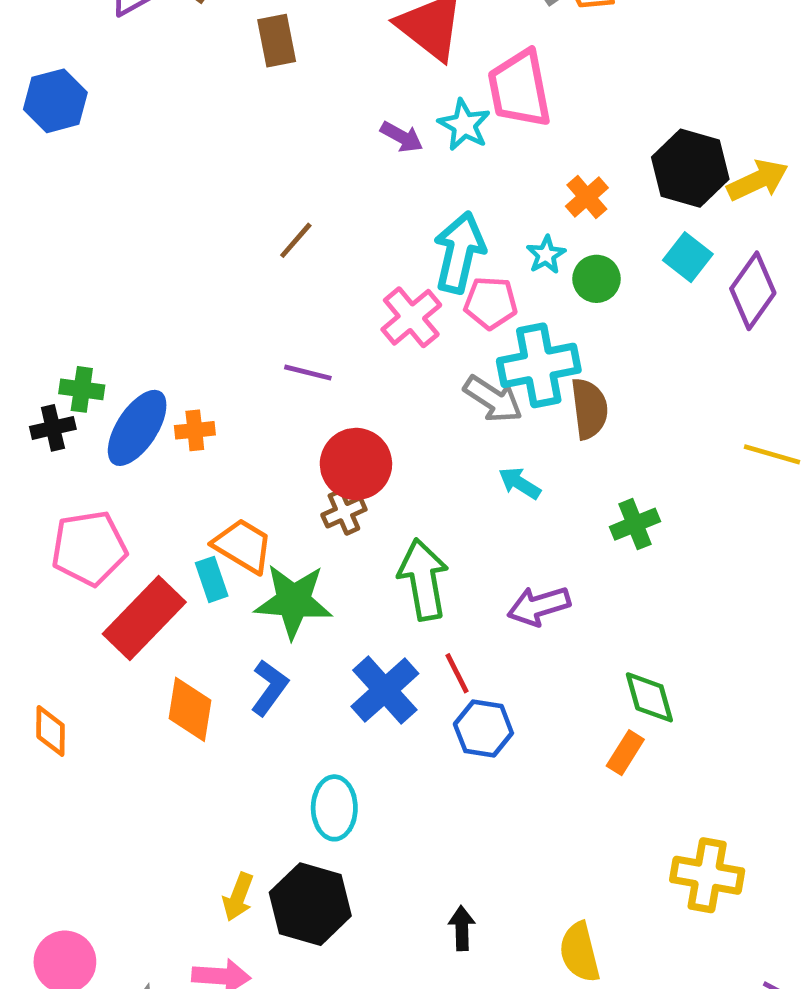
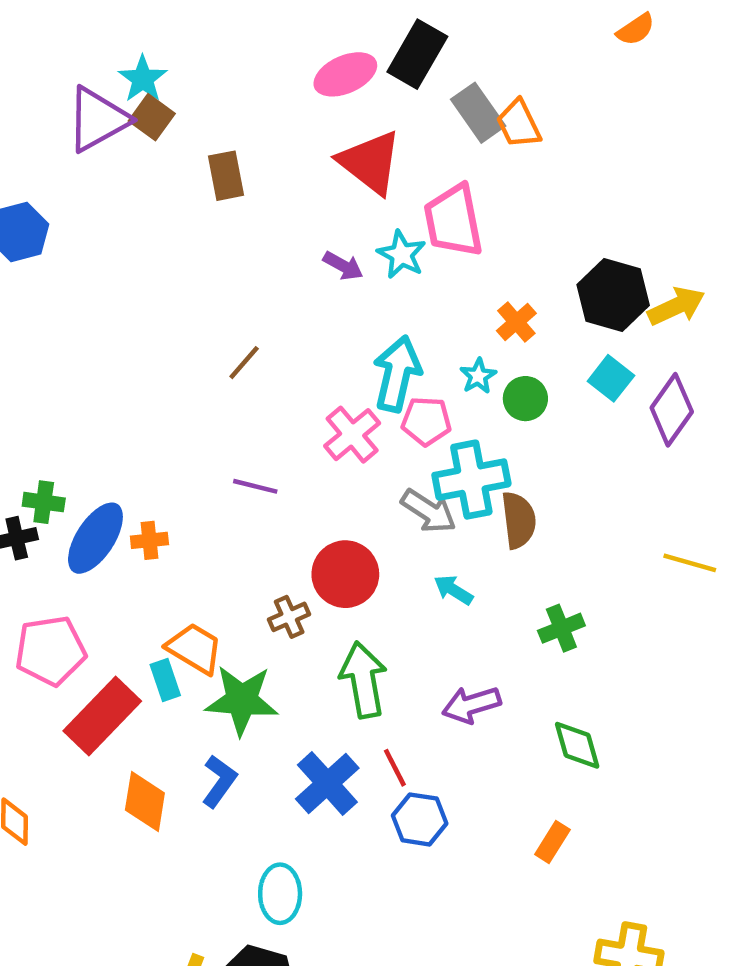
red circle: (356, 464) -> (345, 574), moved
green diamond: (649, 697) -> (577, 745), moved

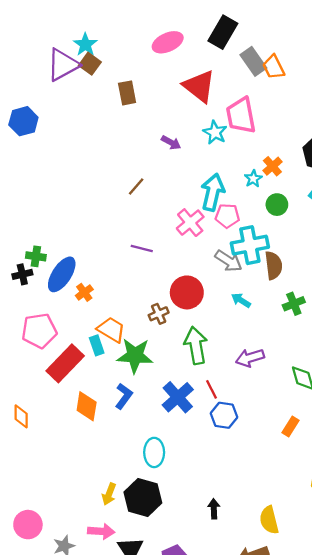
pink ellipse: (345, 74) -> (168, 42), moved
purple arrow: (343, 266) -> (171, 143), moved
cyan star: (478, 376) -> (253, 179), moved
orange cross: (149, 540) -> (84, 292), moved, turned -30
green cross: (561, 628) -> (294, 304), moved

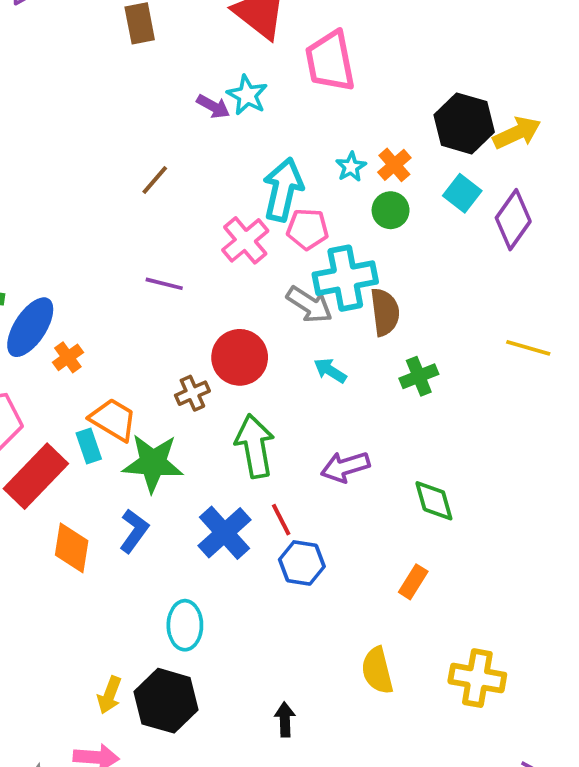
cyan star: (215, 132) -> (247, 95), moved
orange cross: (272, 166) -> (394, 165), moved
yellow semicircle: (269, 520) -> (377, 671), moved

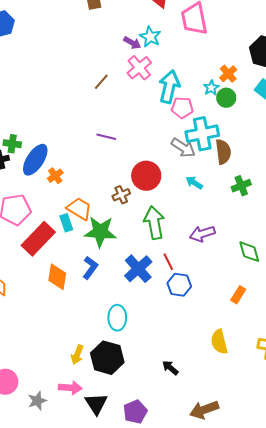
cyan star: (351, 167) -> (211, 88), moved
pink cross: (245, 240) -> (139, 68), moved
black arrow: (285, 720) -> (170, 368), turned -48

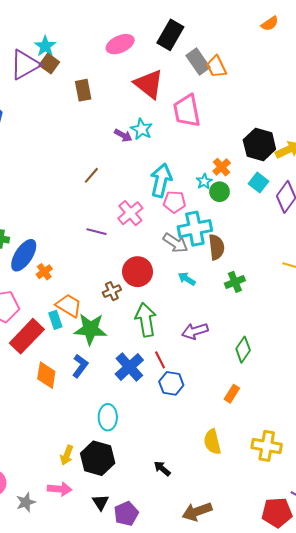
pink cross: (139, 68) -> (130, 213), moved
green diamond: (249, 252) -> (243, 350), turned 50
black triangle: (96, 404) -> (101, 502), moved, size x0.7

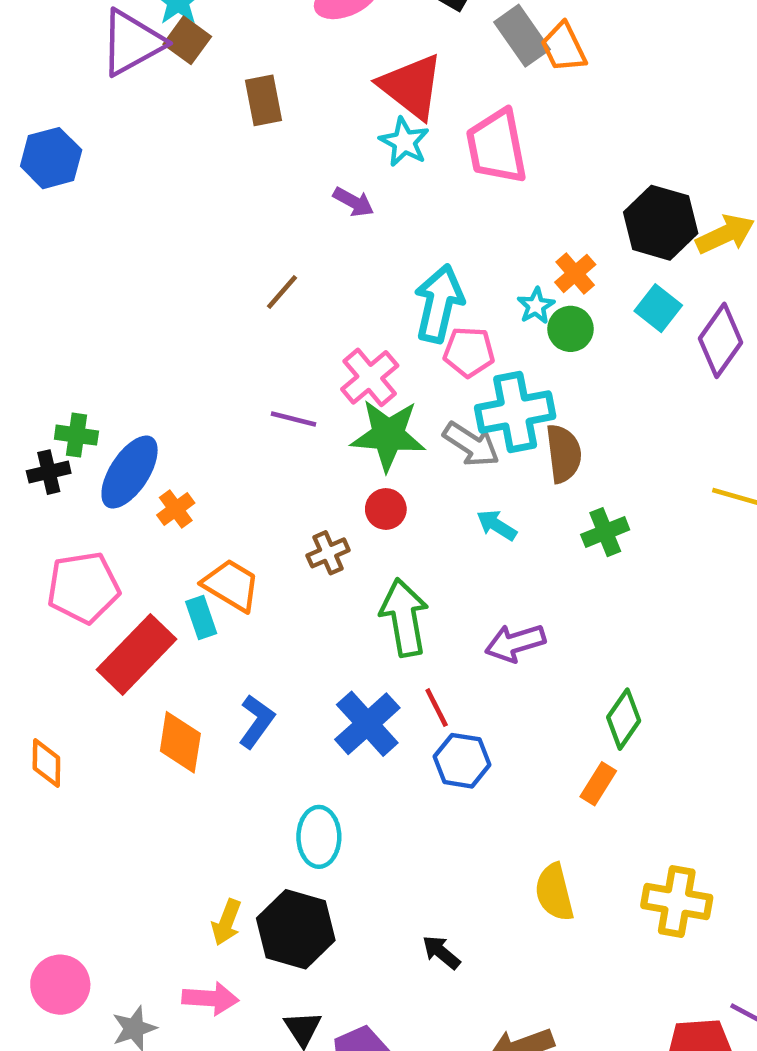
cyan star: (142, 129) -> (404, 142), moved
red circle: (138, 272) -> (386, 509), size x0.6
green star: (90, 329) -> (388, 435), moved
green diamond: (243, 350) -> (624, 719), moved

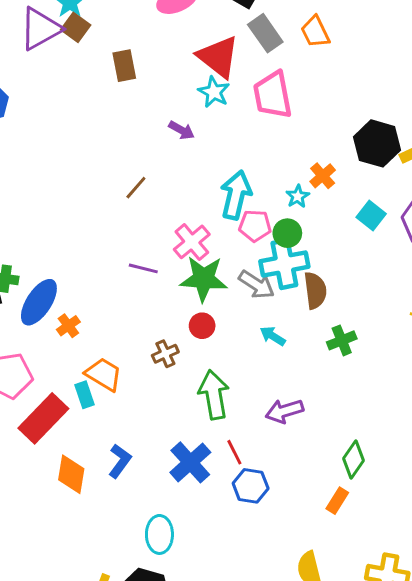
gray rectangle: (522, 36) -> (265, 33), moved
cyan square: (658, 308) -> (371, 215), moved
green circle: (571, 329) -> (287, 233), moved

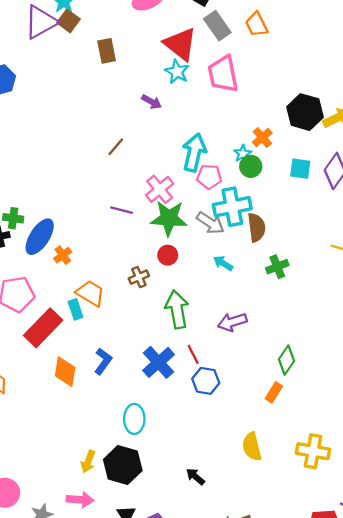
cyan square: (371, 215) -> (300, 169), turned -30
green circle: (287, 233) -> (251, 166), moved

